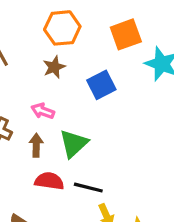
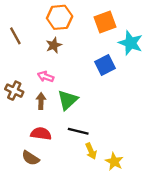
blue square: (101, 85) -> (105, 65), moved
red semicircle: (49, 181) -> (41, 134), moved

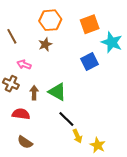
pink arrow: (46, 77) -> (24, 65), moved
green triangle: (68, 100) -> (57, 92), turned -48
black line: (78, 131) -> (66, 119), turned 30
red semicircle: (41, 134) -> (21, 114), moved

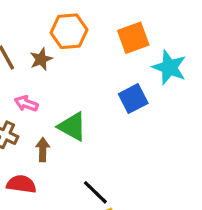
brown star: (45, 44) -> (41, 59), moved
green triangle: (57, 92) -> (72, 127), moved

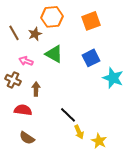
cyan star: (169, 67) -> (113, 78), moved
green triangle: (72, 127) -> (54, 54), moved

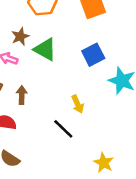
brown star: (35, 34) -> (20, 36), moved
yellow arrow: (79, 132) -> (78, 104), moved

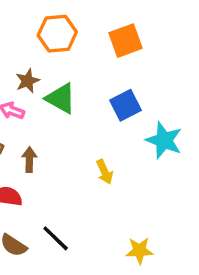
black line: (63, 129) -> (56, 238), moved
yellow star: (104, 163) -> (140, 251), turned -30

